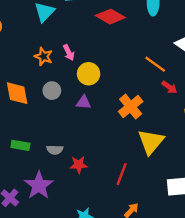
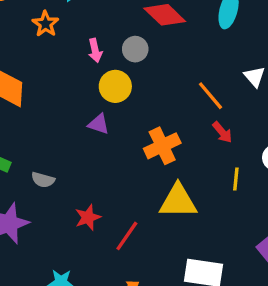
orange star: (43, 56) -> (45, 24), moved
gray circle: (52, 91) -> (135, 49), moved
yellow triangle: (151, 142) -> (178, 201), turned 36
red star: (79, 165) -> (88, 217), moved, turned -30

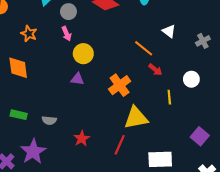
orange star: (45, 24) -> (29, 34), moved
gray circle: (135, 49) -> (68, 12), moved
red line: (127, 236) -> (120, 145), moved

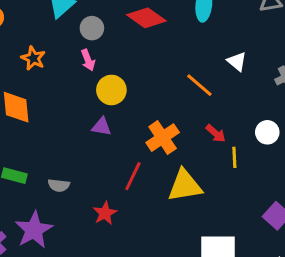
red arrow: (155, 70) -> (216, 133), moved
red line: (120, 145) -> (133, 176), moved

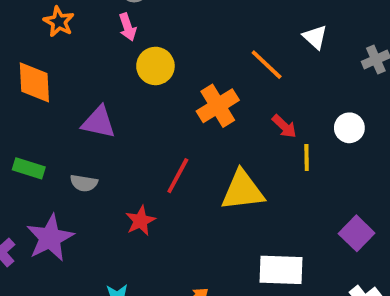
purple triangle: (102, 127) -> (99, 122), moved, size x1.4
orange cross: (163, 138) -> (218, 106), moved

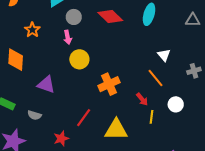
orange line: (267, 65) -> (155, 78), moved

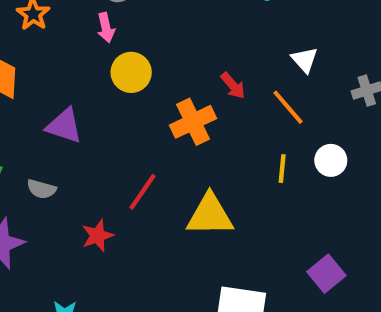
red arrow: (142, 99) -> (233, 86), moved
yellow line: (152, 117) -> (282, 169), moved

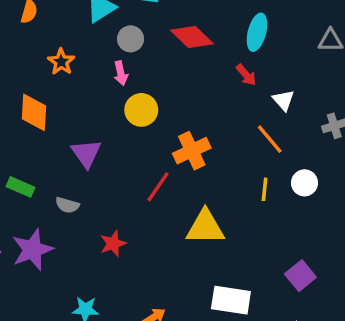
red arrow: (233, 86) -> (246, 75), moved
purple triangle: (64, 126) -> (86, 153), turned 36
red line: (143, 192) -> (158, 187), moved

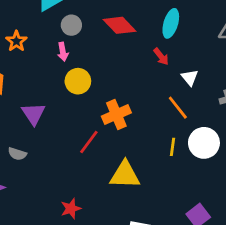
white circle: (304, 183) -> (204, 143), size x1.5
red star: (113, 244) -> (71, 209), moved

